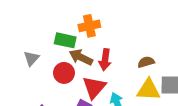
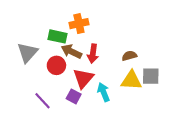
gray triangle: (31, 58) -> (28, 53), size x1.5

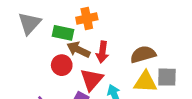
gray triangle: (28, 53) -> (29, 23), moved
brown semicircle: (129, 56) -> (143, 54), size x1.5

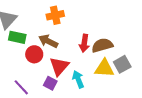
green rectangle: (63, 33) -> (17, 37), moved
red arrow: (102, 52) -> (84, 43), moved
gray square: (167, 77) -> (122, 64), turned -30

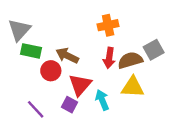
orange cross: (55, 15) -> (108, 25), moved
gray square: (122, 64) -> (154, 50), moved

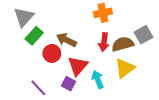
green rectangle: (31, 51) -> (34, 36), turned -60
yellow triangle: (133, 87) -> (125, 68), turned -40

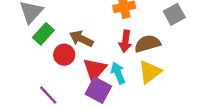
gray square: (143, 35) -> (174, 14), moved
cyan arrow: (98, 79) -> (118, 73), moved
purple square: (69, 84) -> (98, 90), moved, size x1.5

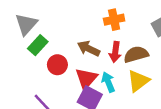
brown arrow: (81, 39) -> (89, 49), moved

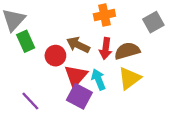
green rectangle: (38, 45) -> (26, 41), turned -66
red circle: (57, 65) -> (55, 56), moved

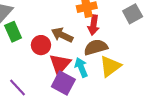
red arrow: (106, 48) -> (93, 25), moved
brown semicircle: (127, 51) -> (96, 47), moved

